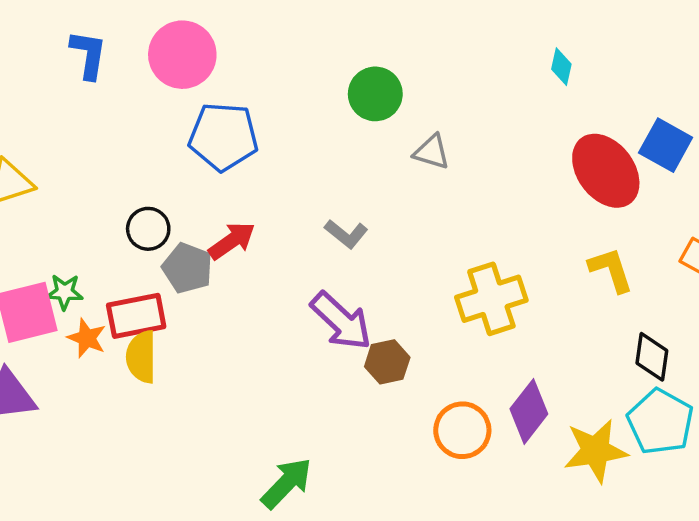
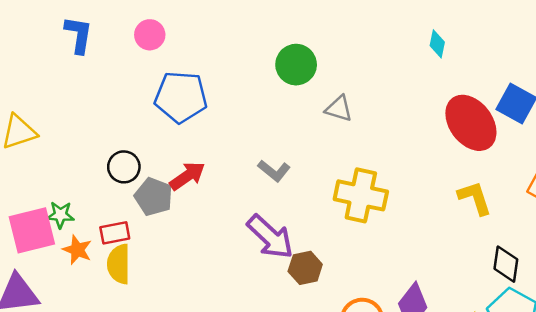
pink circle: (182, 55) -> (150, 35), size x0.6
yellow cross: (491, 299) -> (361, 195), moved, turned 30
red rectangle: (136, 316) -> (115, 233), size x0.7

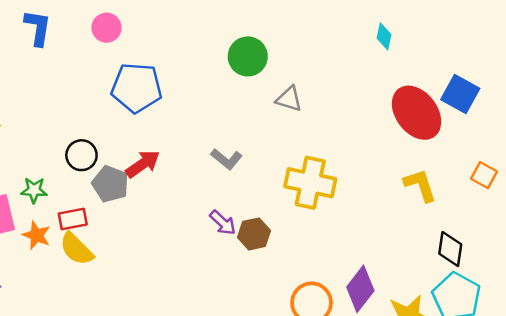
green star: (60, 215) -> (34, 190), moved
purple arrow: (270, 237) -> (223, 223), size x0.6
yellow semicircle: (119, 264) -> (76, 249), turned -45
brown hexagon: (305, 268) -> (254, 234), moved

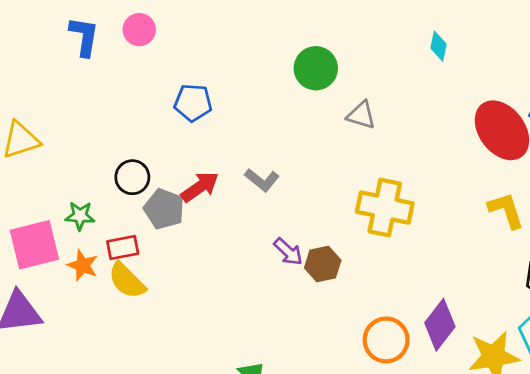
pink circle: (106, 28) -> (139, 30), moved
cyan diamond: (384, 36) -> (439, 46), moved
blue pentagon: (136, 88) -> (193, 103), size x0.7
gray L-shape: (226, 159) -> (262, 180), moved

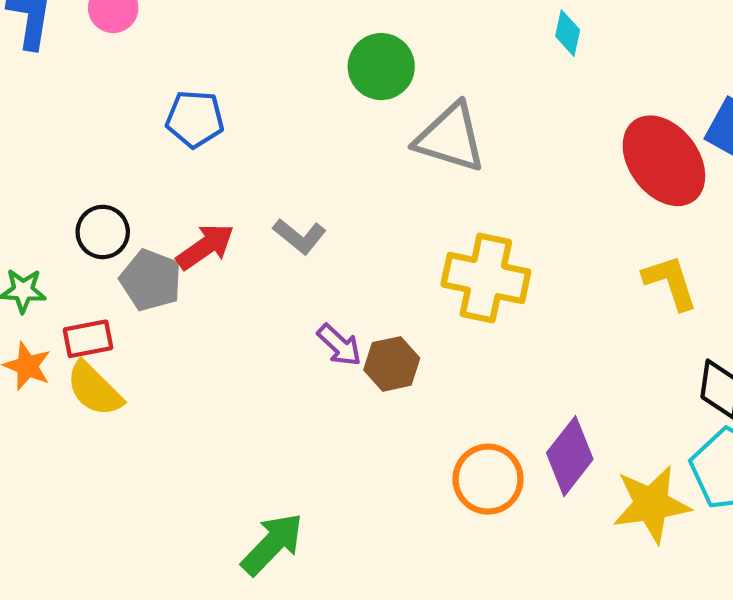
gray triangle: (361, 115) -> (450, 138), size x1.6

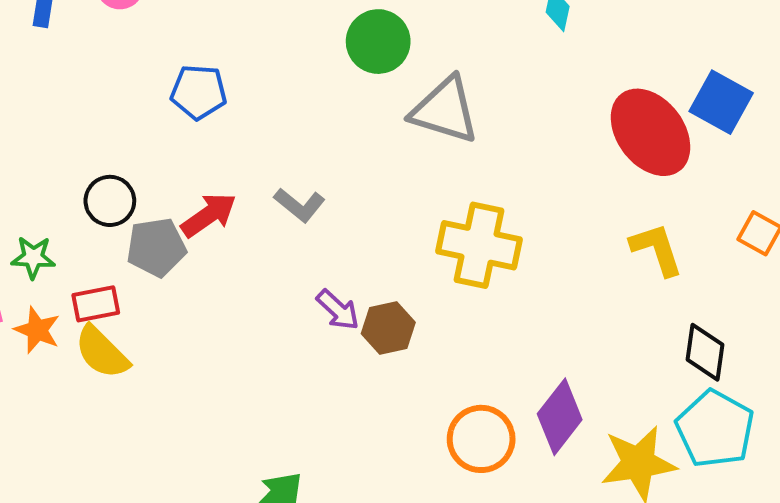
gray pentagon: (151, 280) -> (156, 247), turned -30

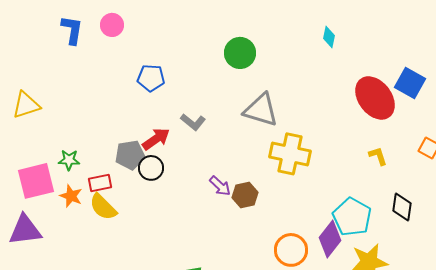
gray triangle: (445, 110) -> (261, 110), moved
black circle: (110, 201) -> (151, 168), moved
gray L-shape: (299, 205) -> (193, 122), moved
yellow L-shape: (657, 249) -> (378, 156), size x0.7
cyan pentagon: (715, 429) -> (352, 217), moved

